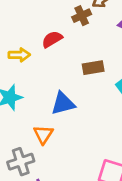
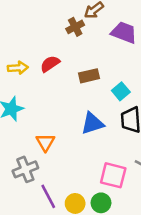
red semicircle: (52, 39) -> (50, 64), moved
blue triangle: (63, 103) -> (92, 123), moved

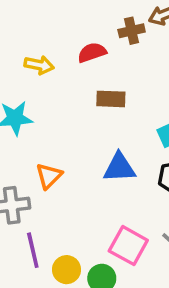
red semicircle: (50, 64) -> (92, 52), moved
brown rectangle: (89, 76) -> (111, 99), moved

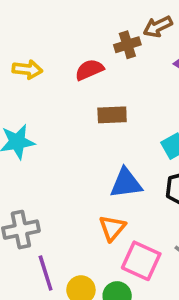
yellow arrow: (39, 65) -> (27, 69), moved
orange triangle: (49, 176) -> (112, 228), moved

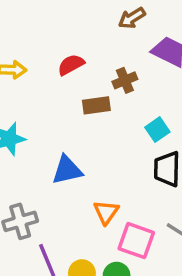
brown cross: (127, 45) -> (125, 80), moved
blue triangle: (126, 183) -> (67, 170), moved

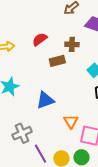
brown cross: (125, 80) -> (72, 44), turned 32

